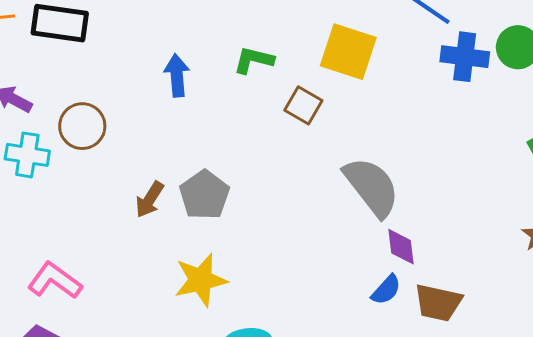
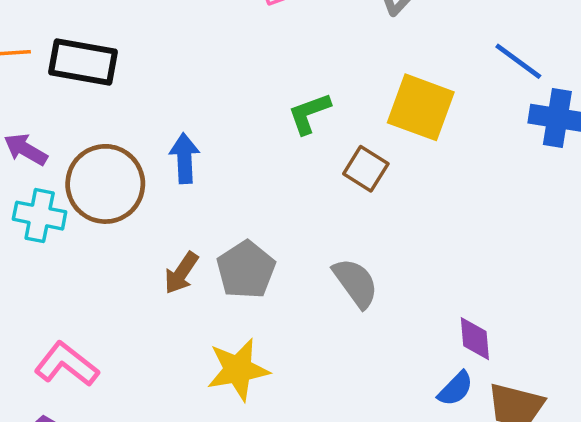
green L-shape: (254, 60) -> (309, 113), turned -36
blue arrow: (177, 75) -> (184, 158), moved
brown circle: (82, 126) -> (105, 184), size x1.4
gray semicircle: (372, 187) -> (356, 283), moved, size x0.7

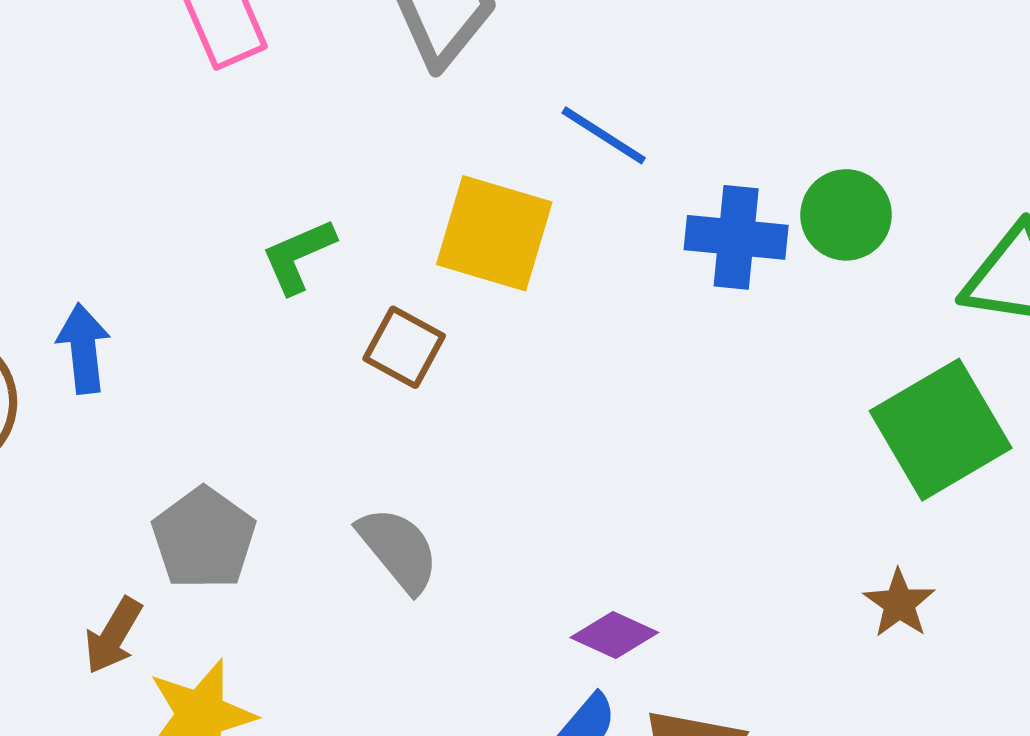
blue line: (518, 61) -> (604, 135), moved
brown arrow: (181, 273) -> (113, 636), moved
purple diamond: (475, 339) -> (614, 635), turned -57

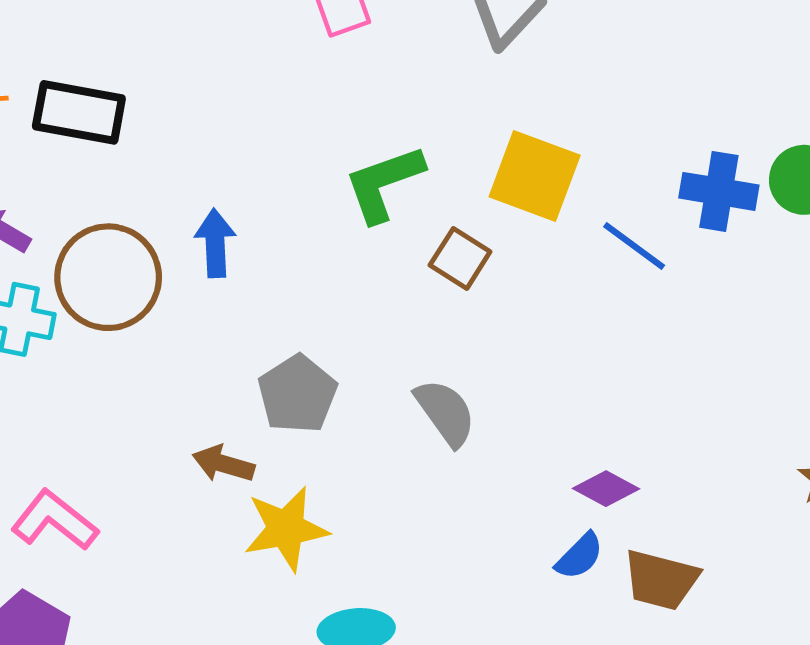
blue line: (604, 135) -> (634, 246), moved
green L-shape: (298, 256) -> (384, 183), size x1.4
brown arrow: (113, 636) -> (223, 464), turned 72

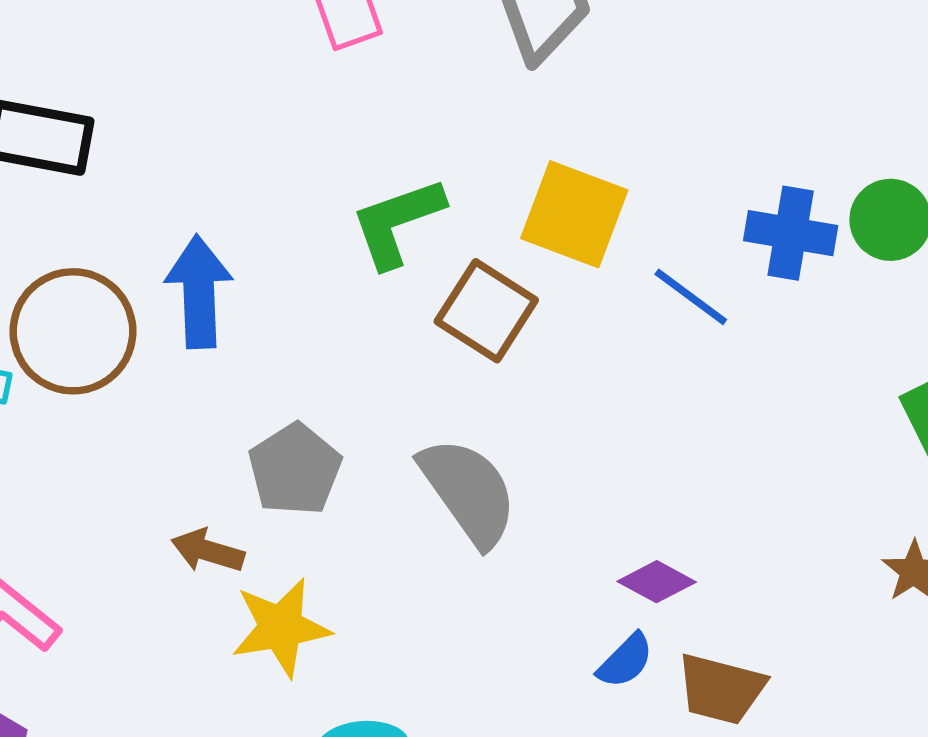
blue arrow: (215, 243) -> (199, 292), size x1.4
brown square: (460, 258) -> (486, 311), size x1.4
gray semicircle: (445, 412) -> (468, 492), size x1.4

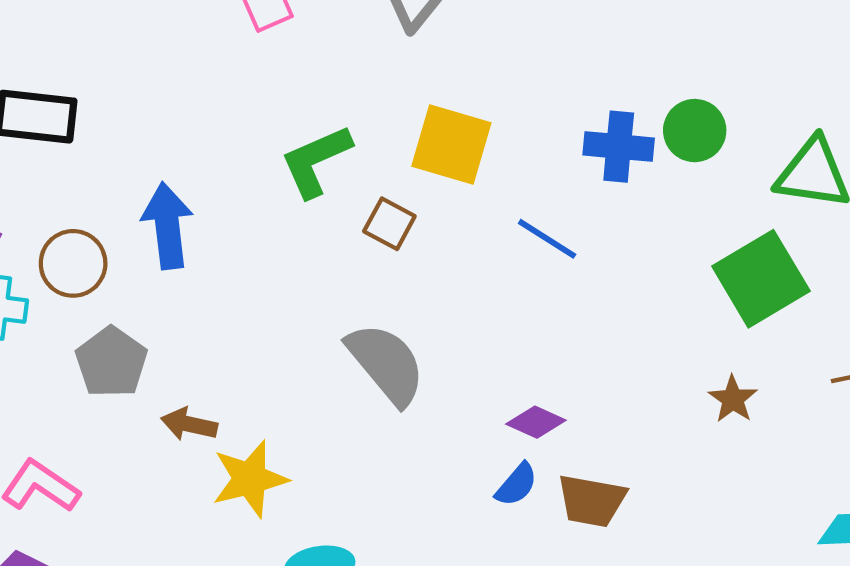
blue line: (691, 297) -> (547, 239), moved
brown square: (486, 311) -> (389, 224), size x0.7
brown circle: (73, 331) -> (73, 263), size x0.7
gray pentagon: (295, 469) -> (111, 362), moved

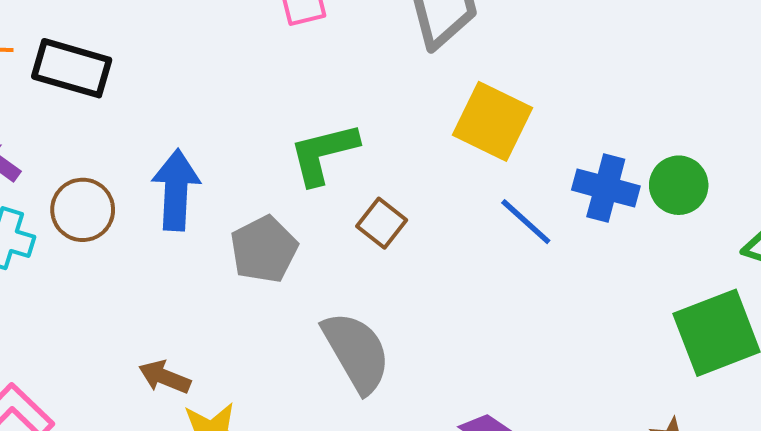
yellow square: (451, 145) -> (492, 121), moved
blue line: (547, 239) -> (526, 222), moved
gray pentagon: (111, 362) -> (264, 249), moved

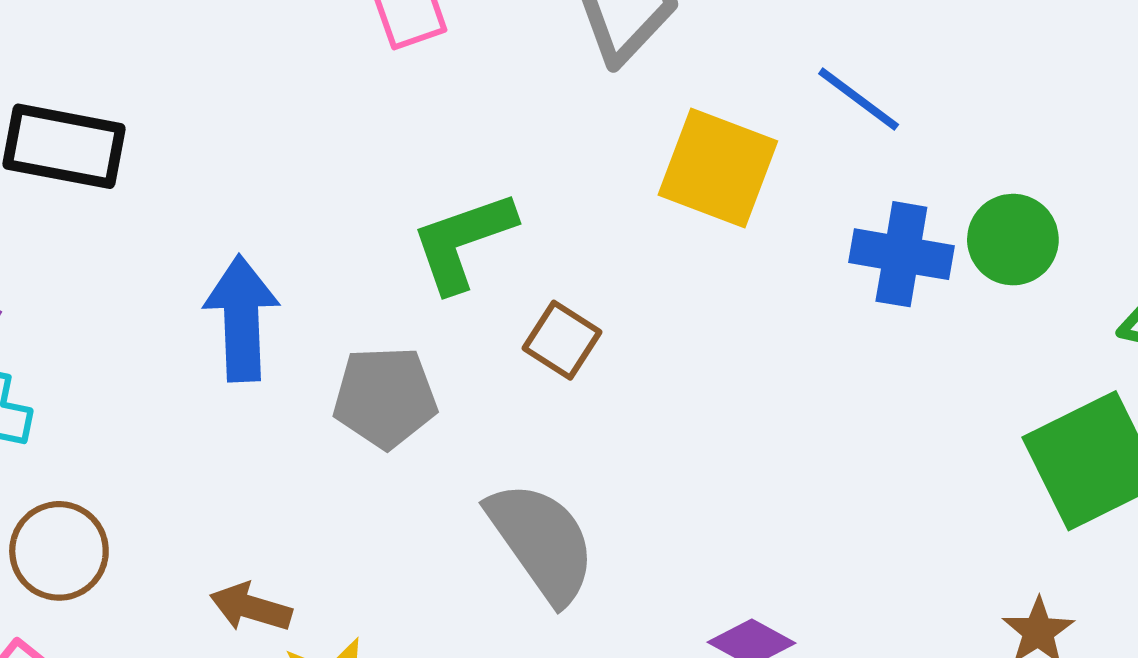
brown circle: (83, 210) -> (59, 551), moved
blue line: (526, 222) -> (859, 99), moved
gray pentagon: (264, 249) -> (385, 397), turned 30

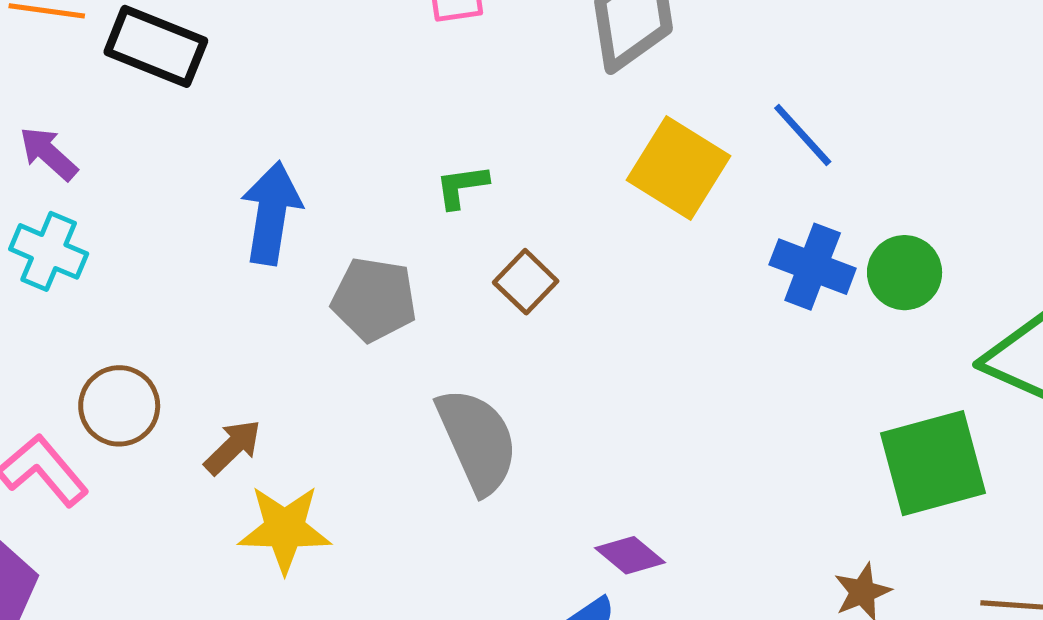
green L-shape: (463, 241) -> (462, 186), size x0.6
brown circle: (59, 551) -> (119, 406), moved
brown arrow: (251, 607) -> (233, 447), turned 108

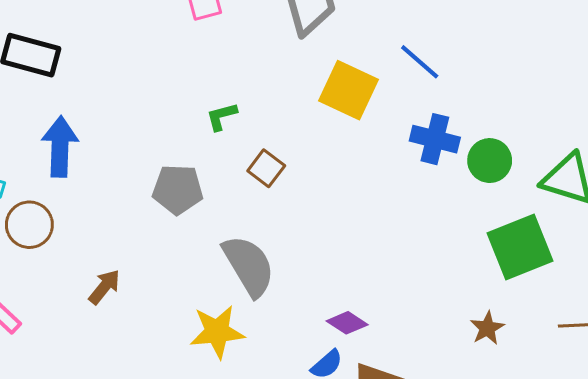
blue arrow: (271, 213) -> (60, 147), moved
green circle: (905, 273) -> (490, 161), moved
brown circle: (119, 406) -> (29, 225), moved
yellow star: (285, 529) -> (217, 332), moved

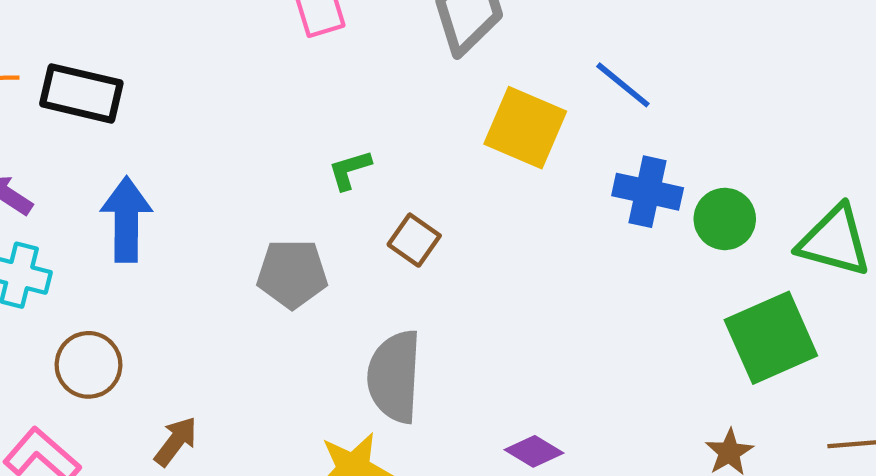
brown circle: (29, 225) -> (88, 365), moved
gray semicircle: (249, 266) -> (394, 376), turned -144
brown arrow: (104, 287) -> (176, 441), moved

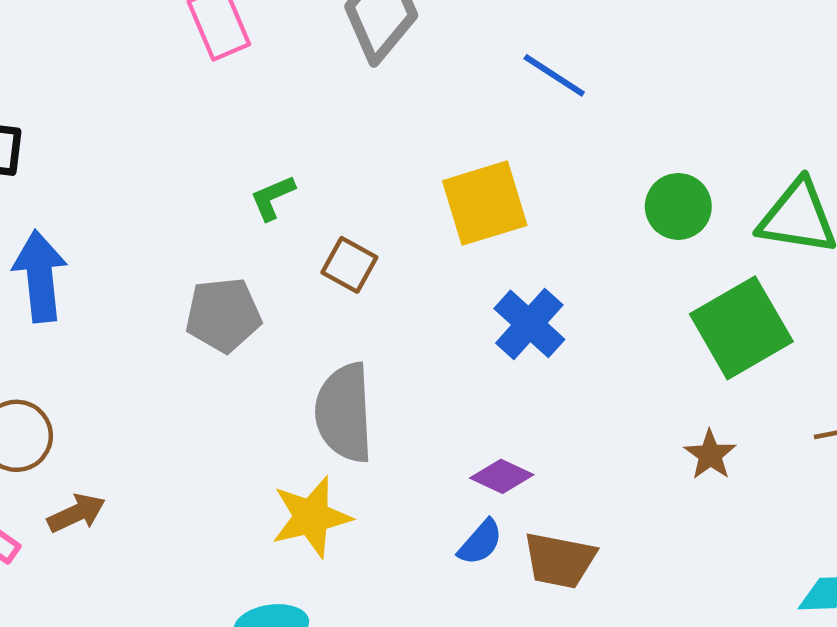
yellow square: (525, 128) -> (485, 203), moved, turned -34
blue cross: (648, 192) -> (529, 324), moved, turned 36
brown arrow: (176, 441) -> (76, 513), moved, turned 34

